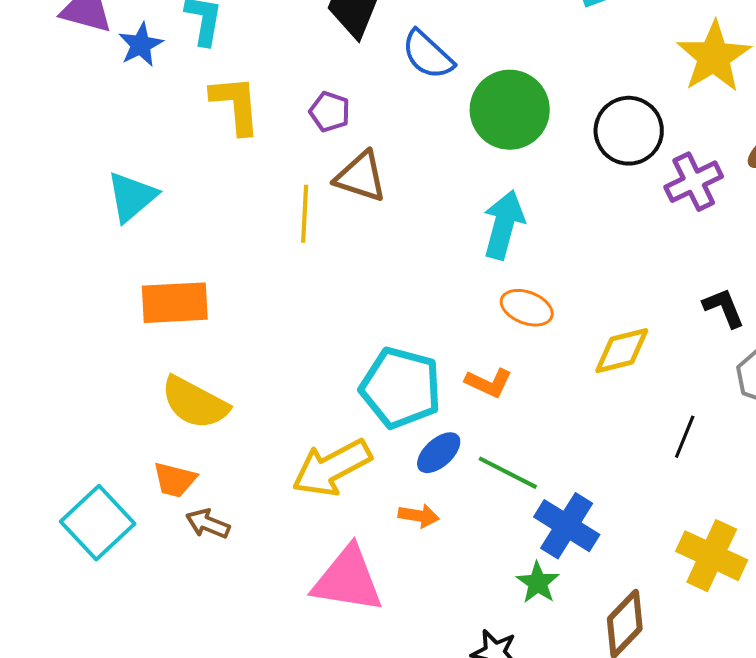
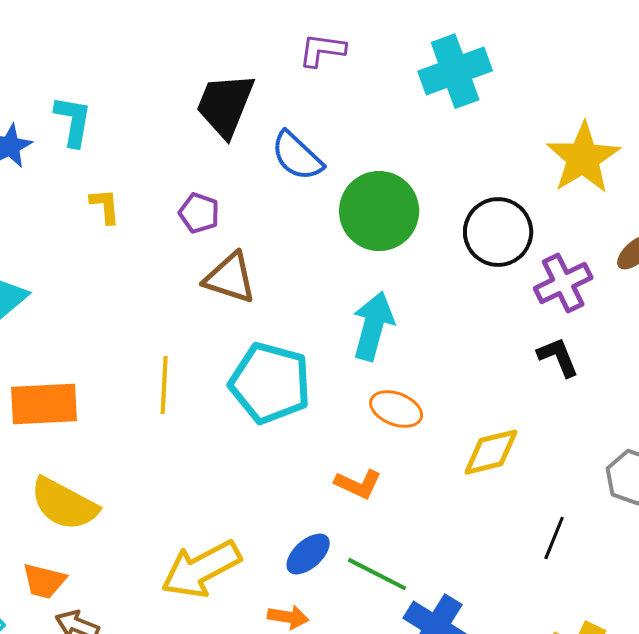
yellow L-shape: (236, 105) -> (105, 206), size x0.6
yellow line: (305, 214) -> (164, 385), moved
black L-shape: (724, 308) -> (558, 357), moved
cyan pentagon: (401, 388) -> (270, 383), moved

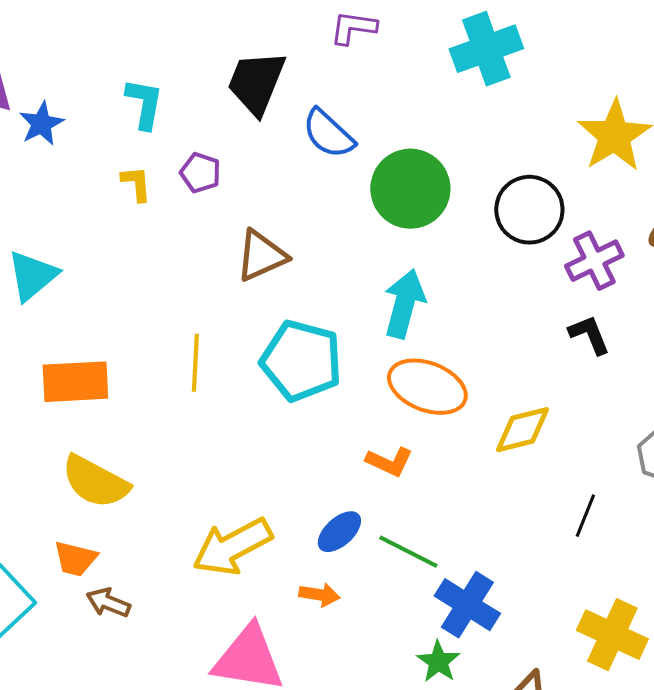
cyan L-shape: (73, 121) -> (144, 104), moved
purple pentagon: (199, 213) -> (200, 173), moved
brown triangle: (230, 278) -> (261, 256), turned -42
orange ellipse: (396, 409) -> (427, 387), size x1.5

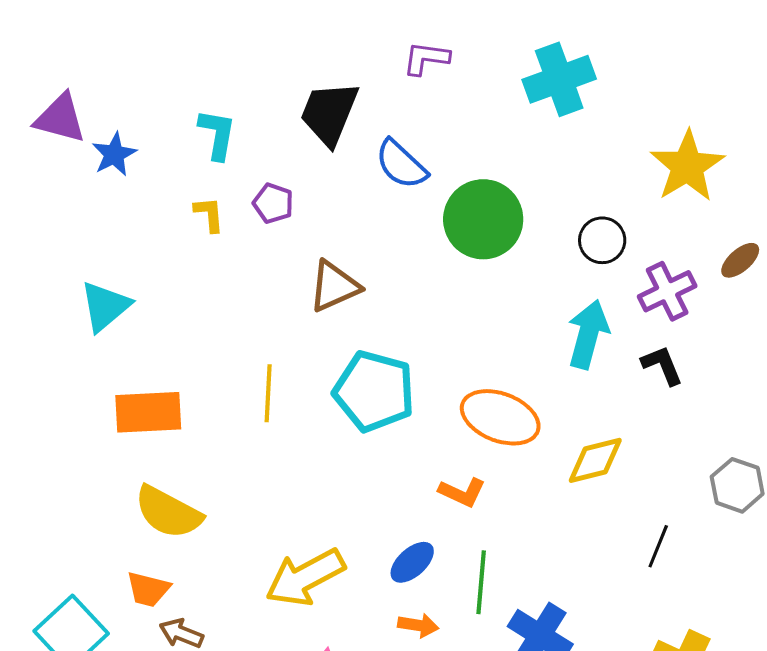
black circle: (529, 210) -> (602, 240), size x0.7
cyan arrow: (404, 304) -> (588, 334), moved
green line: (408, 552) -> (481, 582), turned 68
orange arrow: (319, 595) -> (418, 625), moved

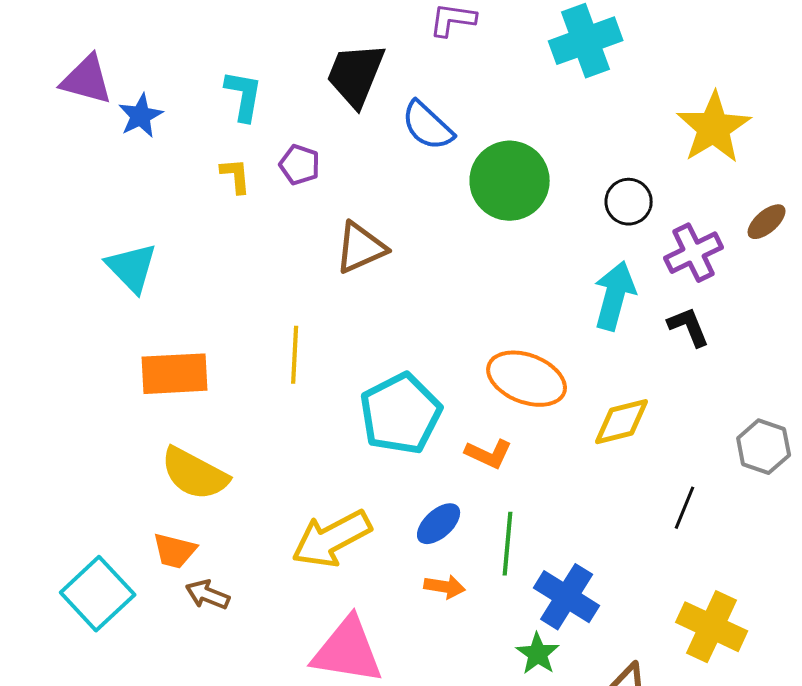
cyan triangle: (105, 306) -> (132, 268), turned -34
cyan pentagon: (374, 391) -> (401, 414), moved, turned 30

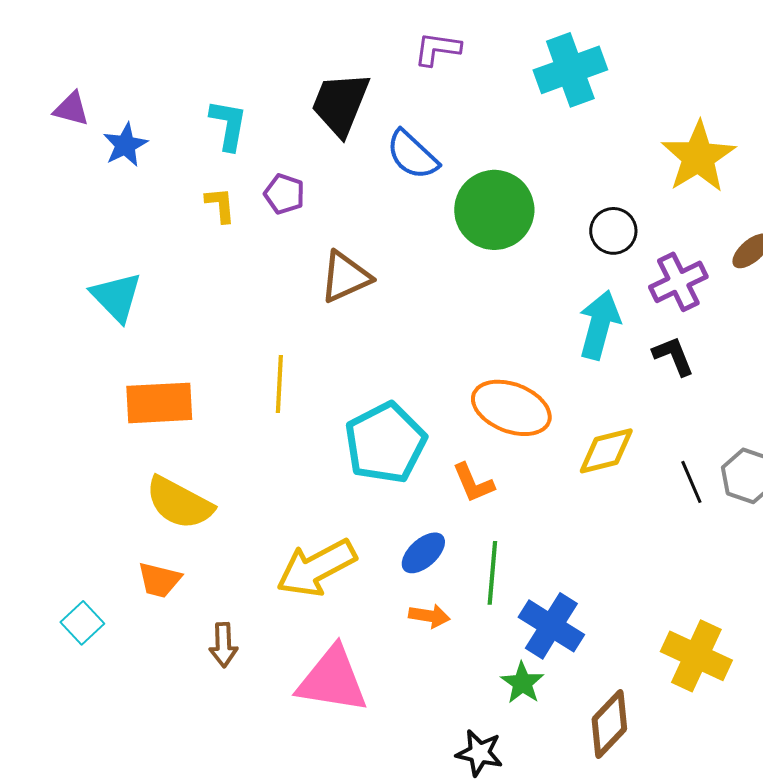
purple triangle: (87, 80) -> (71, 109), size x0.7
orange L-shape: (489, 454) -> (473, 483), turned 42
black line: (685, 508) -> (691, 482), moved, turned -45
cyan square: (98, 594) -> (82, 623), size x0.6
brown arrow: (208, 595) -> (223, 645), moved, turned -114

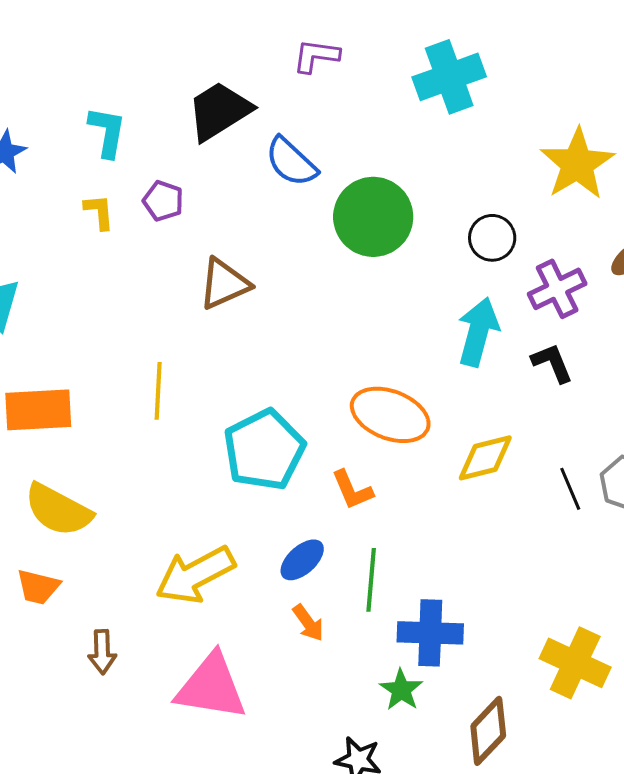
black trapezoid: (340, 104) -> (219, 111), turned 36
orange arrow: (429, 616) -> (308, 623), turned 45
blue cross: (551, 626) -> (430, 633), turned -30

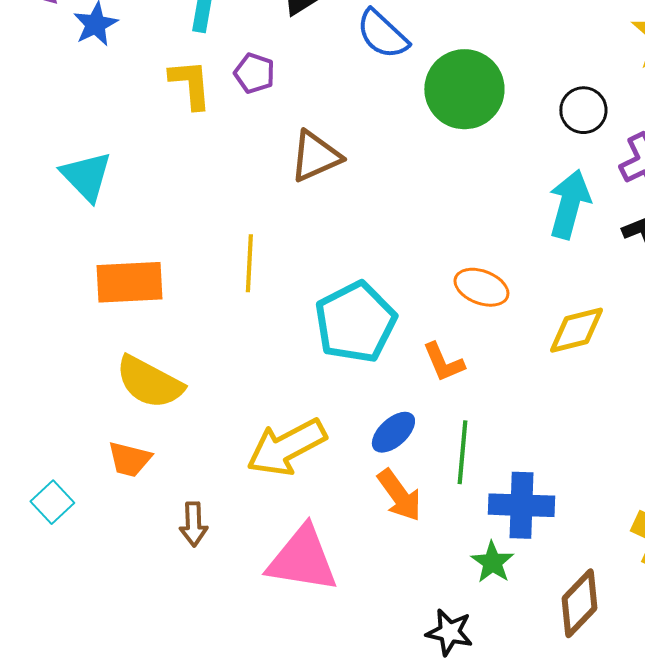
yellow L-shape: (99, 212) -> (190, 84), size x1.4
orange ellipse: (390, 415) -> (481, 287), size x0.7
orange arrow: (308, 623) -> (399, 495), size x1.4

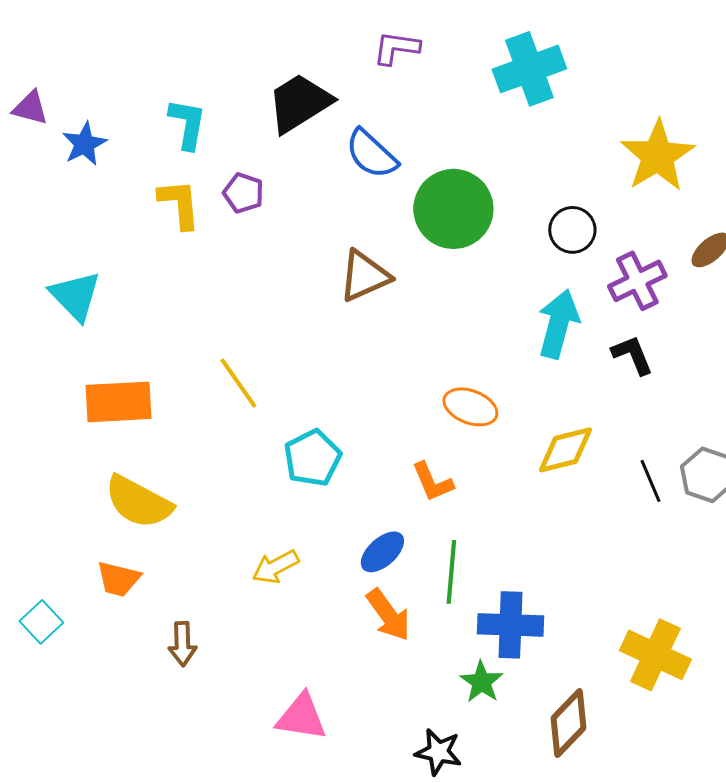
brown triangle: (315, 156) -> (364, 276), moved
yellow line: (249, 263) -> (238, 383), turned -38
cyan pentagon: (355, 322) -> (312, 458), moved, size x0.7
yellow arrow: (286, 447) -> (275, 567), size x0.6
pink triangle: (302, 559) -> (301, 717), moved, size x0.7

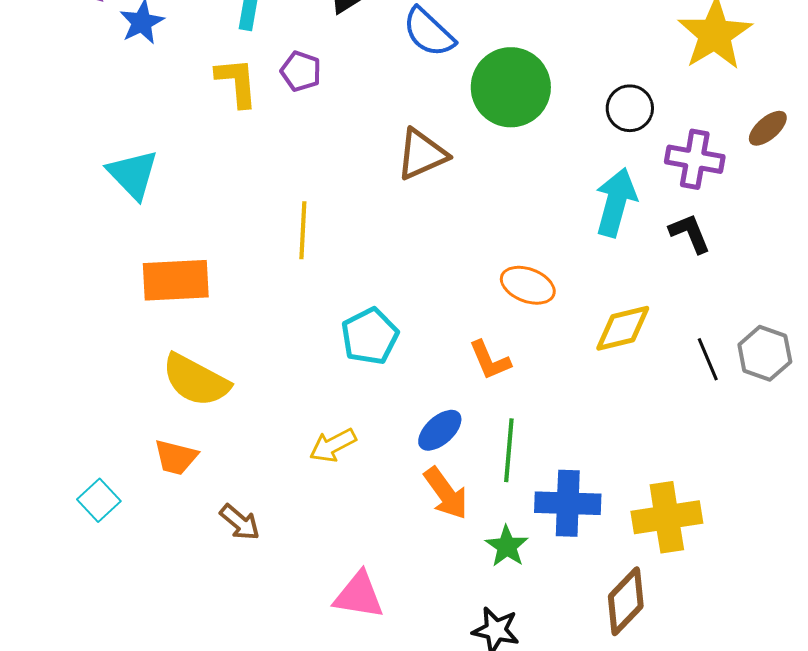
purple cross: (637, 281) -> (695, 159), turned 36
yellow line: (238, 383) -> (303, 230), moved, turned 38
brown arrow: (182, 644) -> (240, 522), turned -48
yellow cross: (655, 655) -> (667, 517), moved, turned -34
green star: (481, 682) -> (507, 546), moved

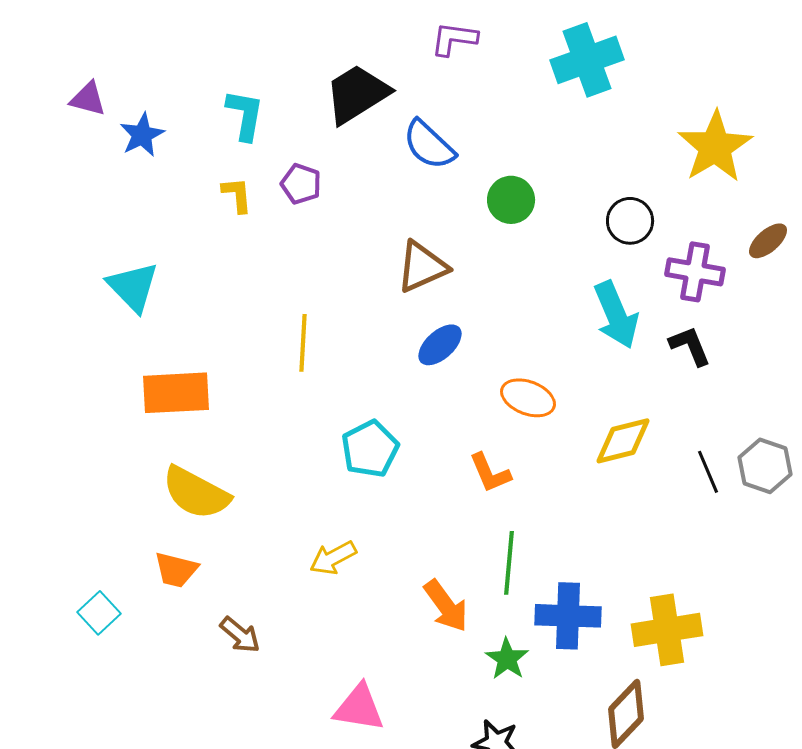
yellow L-shape: (237, 82) -> (237, 195), size x0.7
green circle: (511, 87) -> (511, 200), size x0.6
cyan arrow: (616, 202) -> (616, 315), turned 142
blue ellipse: (440, 430) -> (440, 345), moved

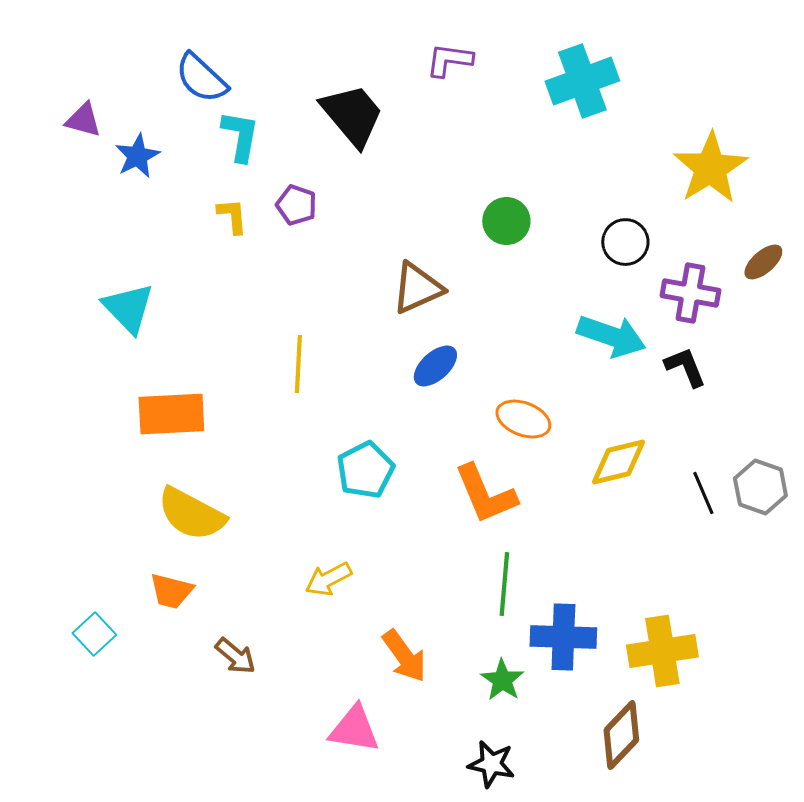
black trapezoid: (357, 94) -> (352, 115), turned 82
blue semicircle: (429, 145) -> (201, 78), moved
cyan arrow: (616, 315) -> (611, 336), turned -48
orange L-shape: (490, 473) -> (485, 494), size x1.5
orange arrow: (446, 606) -> (404, 656), moved

